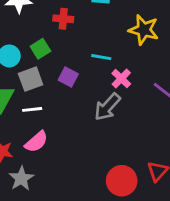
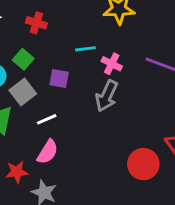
red cross: (63, 19) -> (36, 23), turned 30
white line: (32, 109) -> (47, 119), moved

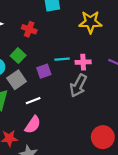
cyan line: (85, 49) -> (62, 59), moved
pink cross: (112, 64) -> (83, 62), turned -32
purple square: (59, 79) -> (44, 71), turned -32

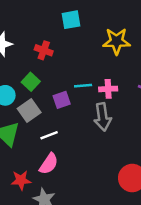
gray arrow: (78, 86) -> (103, 117), turned -35

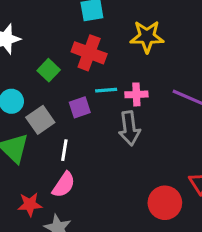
red cross: (44, 50) -> (89, 53), moved, size x1.5
green square: (31, 82) -> (49, 70), moved
white line: (49, 135) -> (64, 150), turned -60

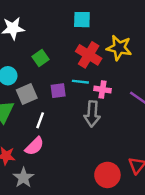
red cross: (89, 53) -> (89, 55), moved

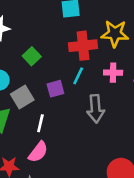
red cross: (89, 55) -> (83, 46), turned -30
cyan line: (80, 82) -> (78, 76), turned -63
pink cross: (103, 90) -> (113, 73), moved

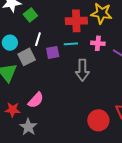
green square: (32, 56) -> (30, 15), moved
cyan line: (78, 76) -> (71, 44), turned 56
white line: (40, 123) -> (38, 39), moved

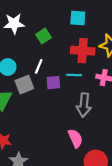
green square: (30, 15) -> (44, 36), moved
pink semicircle: (36, 100) -> (75, 138), moved, turned -72

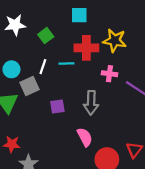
cyan line: (74, 75) -> (66, 63), moved
purple square: (53, 83) -> (57, 107), moved

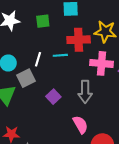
green square: (46, 36) -> (43, 21), moved, turned 32
pink cross: (109, 74) -> (102, 63), size x1.5
purple square: (57, 107) -> (53, 97), turned -32

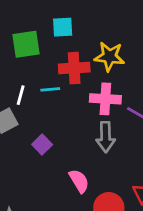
green square: (43, 21) -> (26, 44), size x1.5
gray arrow: (85, 92) -> (106, 137), moved

